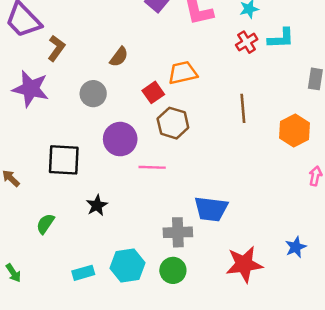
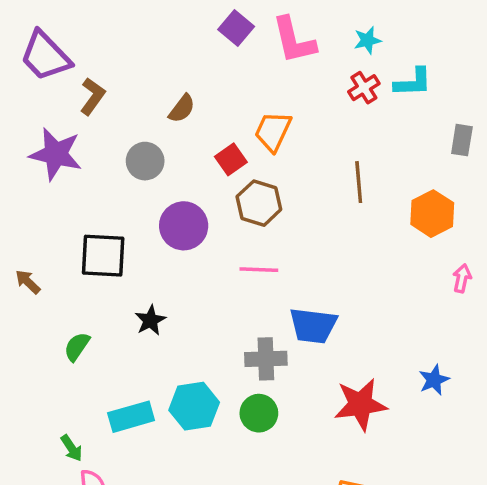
orange trapezoid: (183, 73) -> (273, 131), turned -52
pink line: (152, 167) -> (259, 270), moved
green arrow: (13, 273) -> (72, 448), moved
cyan rectangle: (83, 273) -> (131, 417), size x1.4

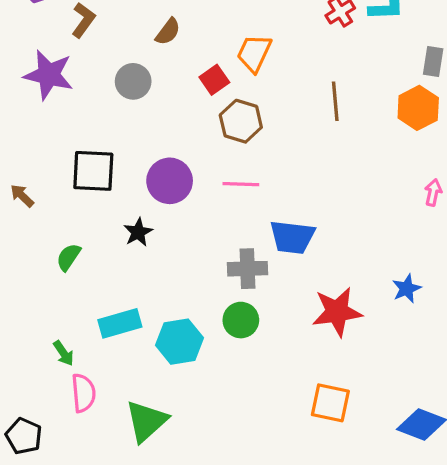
orange hexagon: (432, 214) -> (418, 108), moved
purple circle: (184, 226) -> (170, 181), moved
cyan hexagon: (194, 406) -> (180, 342), moved

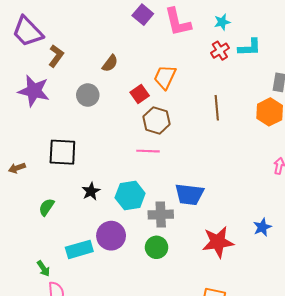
purple circle: (170, 181) -> (111, 236), moved
pink line: (241, 184) -> (148, 151), moved
brown arrow: (22, 196) -> (17, 168), turned -63
cyan hexagon: (180, 342) -> (130, 195), moved

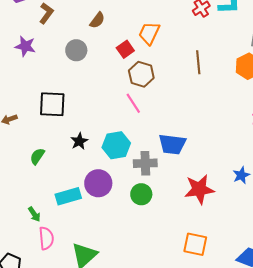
purple star: (34, 91) -> (25, 46), size x0.7
pink line: (148, 151) -> (133, 103), turned 55

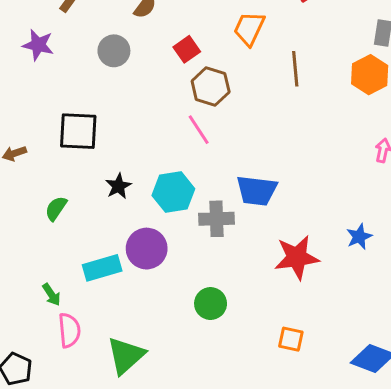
orange trapezoid: (149, 33) -> (249, 29), moved
green circle: (141, 194) -> (211, 304), moved
orange square: (195, 244) -> (291, 339), size x0.7

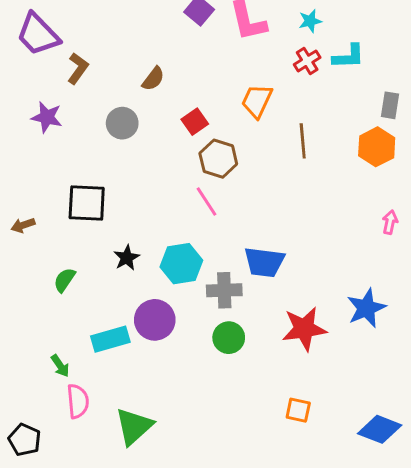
blue star: (359, 237) -> (366, 308), size x1.5
green circle: (211, 304) -> (229, 338), moved

